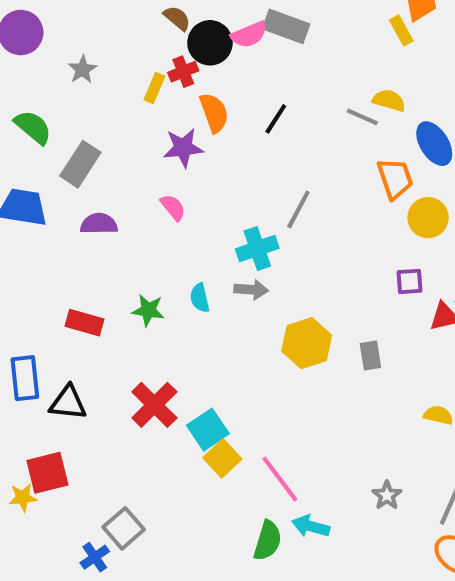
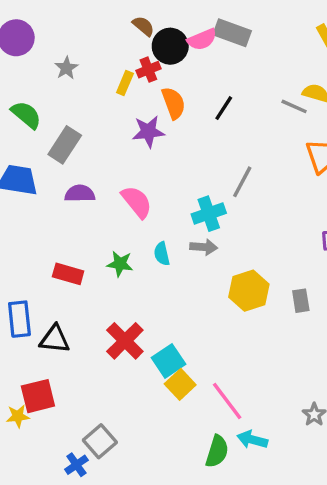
pink semicircle: (173, 207) -> (137, 202), moved, size x1.5

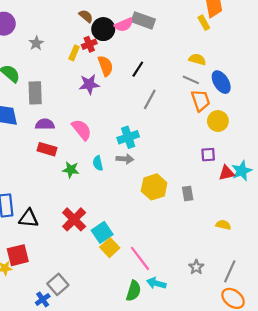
gray line: (294, 106) -> (191, 80), moved
gray rectangle: (65, 145) -> (35, 93), turned -35
gray line: (242, 182) -> (150, 99), moved
red rectangle: (68, 274) -> (47, 149), moved

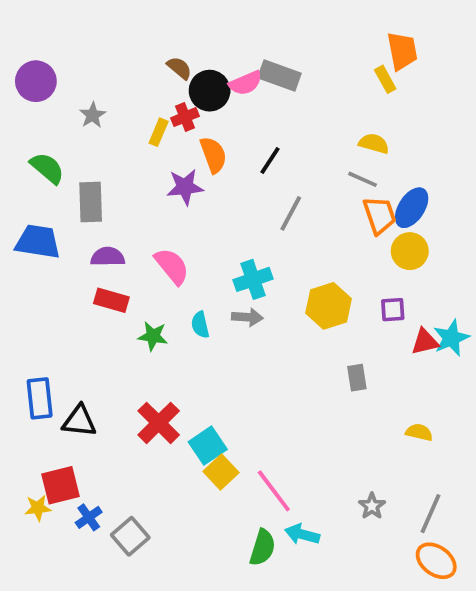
blue ellipse: (221, 82) -> (412, 208), moved, turned 65
yellow hexagon: (154, 187) -> (329, 306), moved
blue cross: (43, 299) -> (89, 517), moved

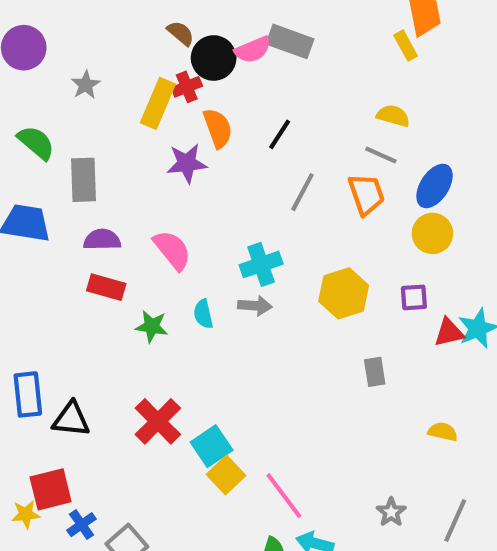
yellow rectangle: (159, 132) -> (158, 103), size x1.6
orange trapezoid: (380, 215) -> (366, 194), moved

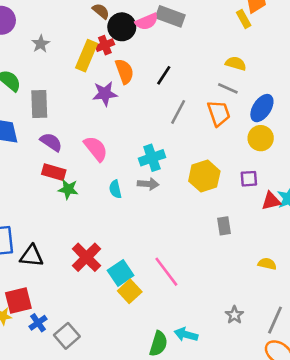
purple semicircle: (102, 240) -> (51, 142), turned 35
green star: (152, 326) -> (68, 189), moved
pink line: (284, 496) -> (166, 272), moved

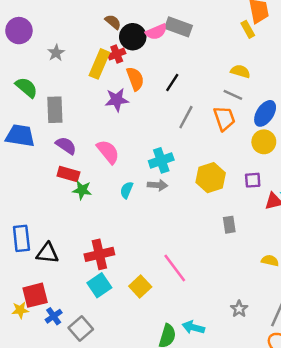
cyan semicircle: (115, 189) -> (127, 190), turned 35
red cross: (86, 257) -> (99, 254), turned 32
cyan square: (121, 273) -> (99, 285), moved

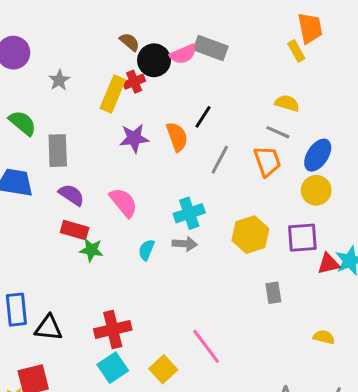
orange semicircle: (135, 79) -> (177, 137), moved
purple square: (253, 180) -> (302, 238), size x1.5

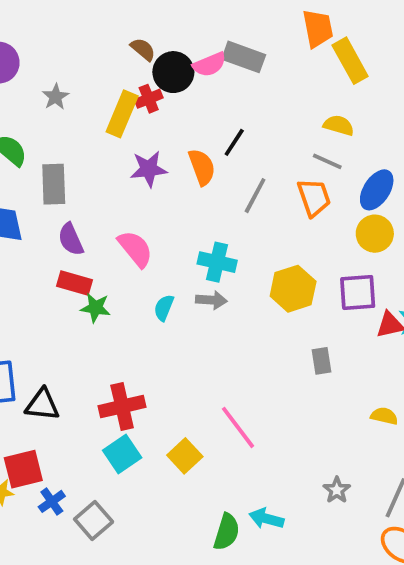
orange trapezoid: (310, 28) -> (318, 28), moved
yellow rectangle: (296, 51) -> (350, 61), size x1.6
purple semicircle: (71, 195) -> (71, 239), turned -148
cyan cross: (189, 213) -> (217, 262), turned 32

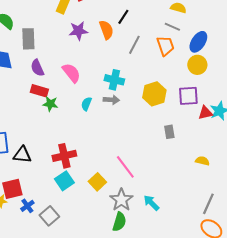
gray star: (337, 490) -> (121, 200), moved, size x1.6
cyan arrow: (266, 519) -> (151, 203), moved, turned 30

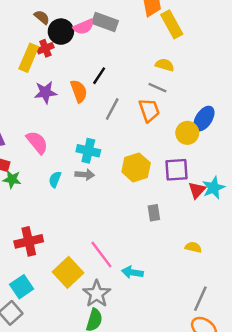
blue ellipse: (198, 42) -> (204, 119), moved
red triangle: (205, 113) -> (197, 190), turned -35
cyan square: (64, 181) -> (22, 287), moved
yellow square: (97, 182) -> (68, 272), size x1.4
cyan arrow: (151, 203) -> (132, 272), moved, turned -36

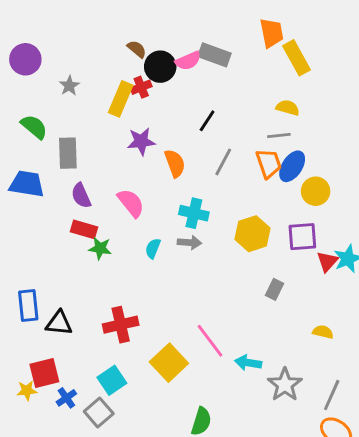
gray line: (157, 88) -> (279, 136), turned -30
orange semicircle: (79, 91) -> (175, 163), moved
blue ellipse: (204, 119) -> (292, 166), moved
gray rectangle: (154, 213) -> (275, 289), turned 35
gray star: (97, 294) -> (285, 385), moved

